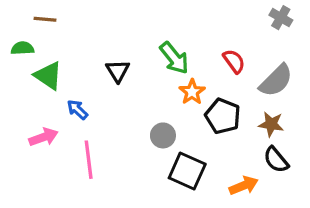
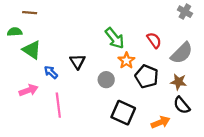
black triangle: (118, 71) -> (77, 62), moved
gray circle: (163, 135) -> (106, 80), moved

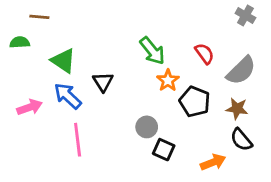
green triangle: (32, 50) -> (63, 61), moved
blue arrow: (51, 72) -> (68, 96), size x1.5
gray circle: (106, 80) -> (147, 127), moved
pink arrow: (29, 90) -> (30, 107), moved
black square: (123, 113) -> (164, 150), size x0.7

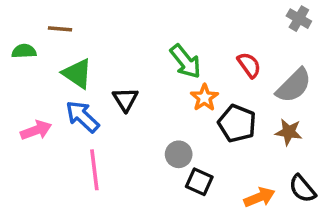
brown line: (39, 17) -> (60, 29), moved
black semicircle: (241, 140) -> (302, 189), moved

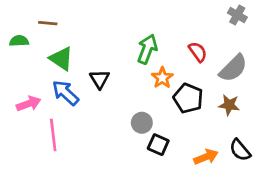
green arrow: (186, 62) -> (147, 49), turned -120
pink line: (94, 170) -> (53, 135), moved

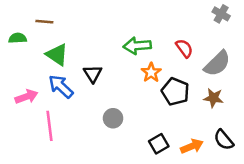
green arrow: (147, 49) -> (137, 46), turned -116
gray circle: (142, 123) -> (113, 118), moved
black square: (158, 145) -> (159, 144), moved, turned 36

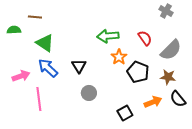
gray cross: (221, 14) -> (166, 11), moved
black triangle: (93, 74) -> (79, 66), moved
black semicircle: (224, 140) -> (178, 99), moved
orange arrow: (192, 146) -> (153, 102), moved

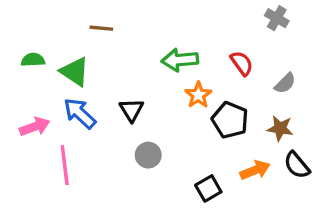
brown line: (35, 17) -> (101, 28), moved
green semicircle: (14, 30) -> (33, 60), moved
gray semicircle: (171, 50) -> (285, 83), size x0.6

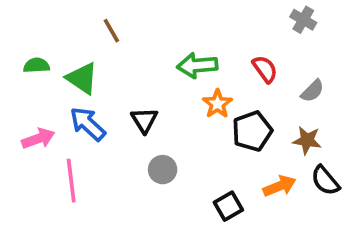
brown line: (101, 28) -> (111, 31), turned 55
black pentagon: (230, 120) -> (252, 131), turned 30

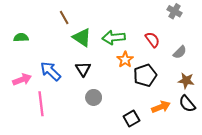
green triangle: (82, 78) -> (82, 38), moved
brown star: (307, 140) -> (186, 81), moved

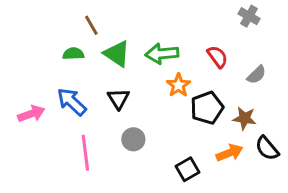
green semicircle: (21, 38) -> (73, 54), moved
brown star: (186, 81) -> (245, 118), moved
pink line: (41, 104) -> (85, 153), moved

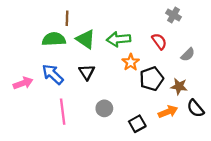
gray cross: (249, 16) -> (174, 15), moved
brown line: (91, 25) -> (67, 18), turned 32
green semicircle: (73, 54) -> (54, 39), size x1.5
gray circle: (133, 139) -> (104, 108), moved

